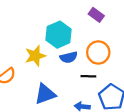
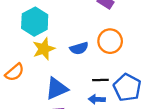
cyan hexagon: (59, 35) -> (35, 22), moved
black line: (88, 76) -> (100, 80), moved

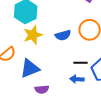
blue triangle: (57, 89) -> (30, 68), moved

